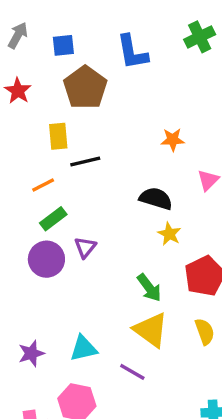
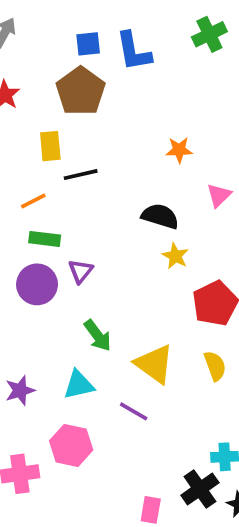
blue square: (63, 45) -> (88, 44), moved
green rectangle: (53, 219) -> (45, 239), turned 44
green arrow: (149, 288) -> (98, 336), moved

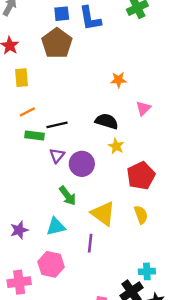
yellow rectangle: (50, 146) -> (21, 78), moved
black line: (81, 175) -> (57, 125), moved
purple circle: (37, 284) -> (82, 164), moved
purple line: (134, 411) -> (90, 243), turned 66

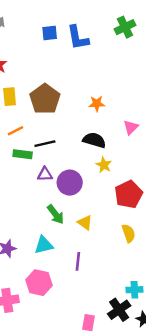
brown pentagon: (57, 43) -> (45, 99), moved
orange star: (118, 80) -> (97, 104), moved
purple triangle: (57, 156) -> (45, 174), turned 49
yellow triangle: (103, 214) -> (85, 223), moved, size x0.6

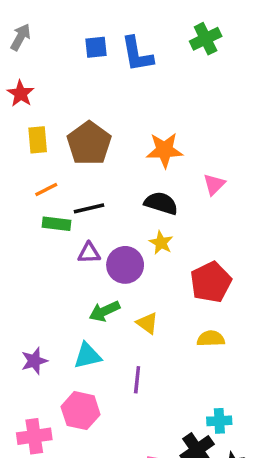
orange star: (97, 104) -> (164, 150), size x1.5
yellow star: (104, 165) -> (161, 243), moved
green arrow: (56, 214) -> (105, 311), turned 102
yellow semicircle: (129, 233) -> (211, 339), turned -72

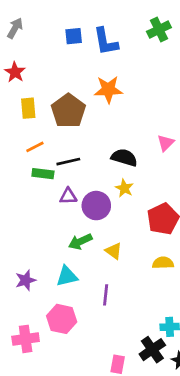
orange star: (164, 150) -> (108, 90), moved

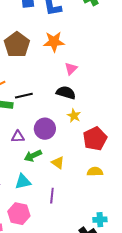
brown pentagon: (68, 111) -> (17, 45), moved
pink triangle: (166, 143) -> (71, 69), moved
yellow star: (124, 188) -> (74, 116), moved
purple triangle: (68, 196) -> (18, 137), moved

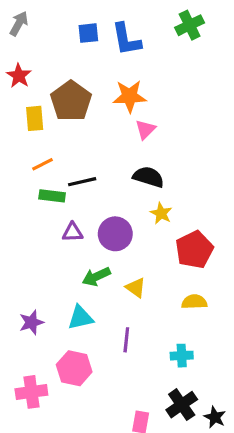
pink triangle: (71, 69) -> (145, 129), moved
purple triangle: (18, 137) -> (73, 232), moved
cyan cross: (100, 220) -> (182, 356), moved

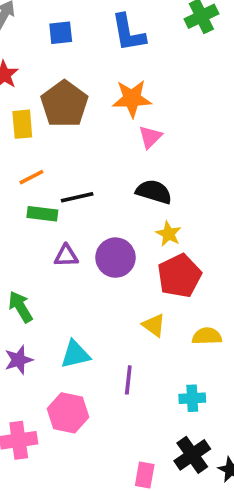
blue square: (88, 33) -> (61, 33), moved
red pentagon: (194, 250) -> (179, 276), moved
green arrow: (96, 277) -> (20, 307), moved, turned 84
yellow triangle: (136, 288) -> (154, 325), moved

